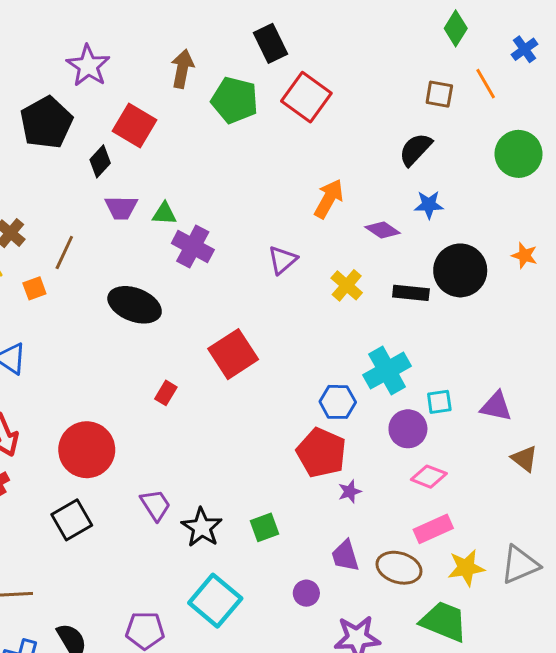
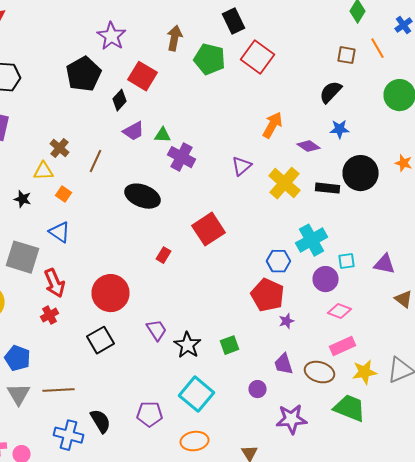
purple trapezoid: (121, 208) -> (134, 131), turned -30
yellow cross: (347, 285) -> (284, 183), size x1.5
orange square: (34, 288) -> (64, 194), moved, turned -35

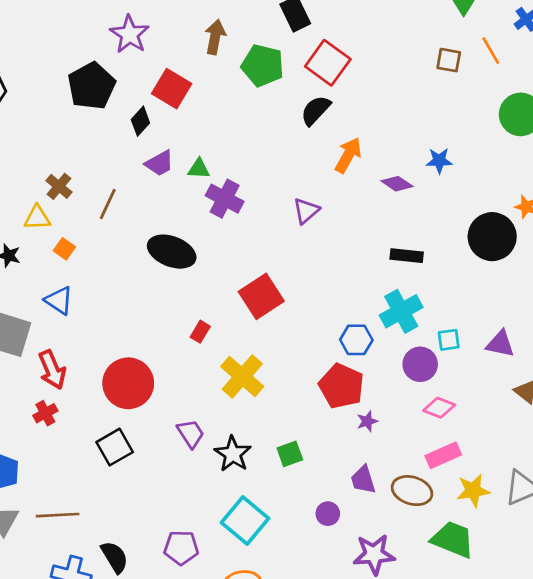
black semicircle: (330, 92) -> (316, 110), moved
black circle: (360, 173) -> (492, 237), moved
yellow cross: (284, 183) -> (242, 376), moved
black rectangle: (328, 188) -> (407, 256), moved

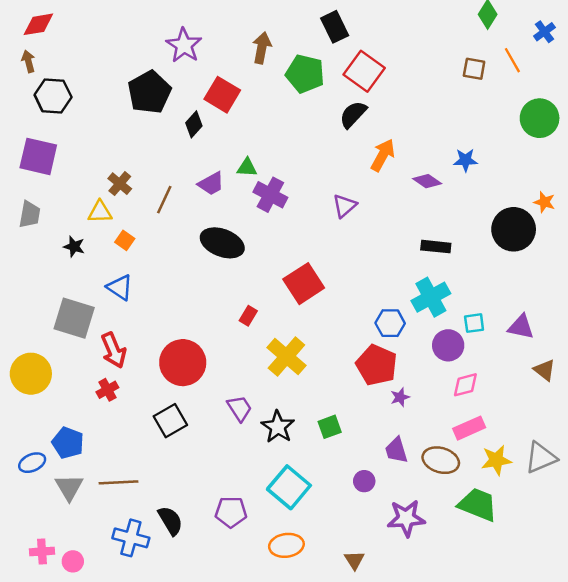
purple trapezoid: (159, 163) -> (211, 184), moved
pink diamond: (439, 408) -> (465, 385), turned -36

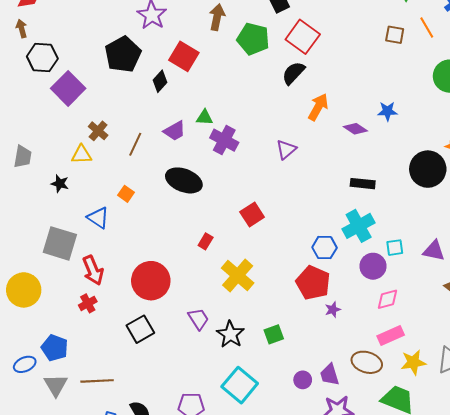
purple square: (38, 156) -> (68, 88), moved, turned 32
orange square: (125, 240) -> (126, 194), moved
red square: (304, 284) -> (252, 215), size x0.7
purple trapezoid: (396, 450) -> (330, 375), moved

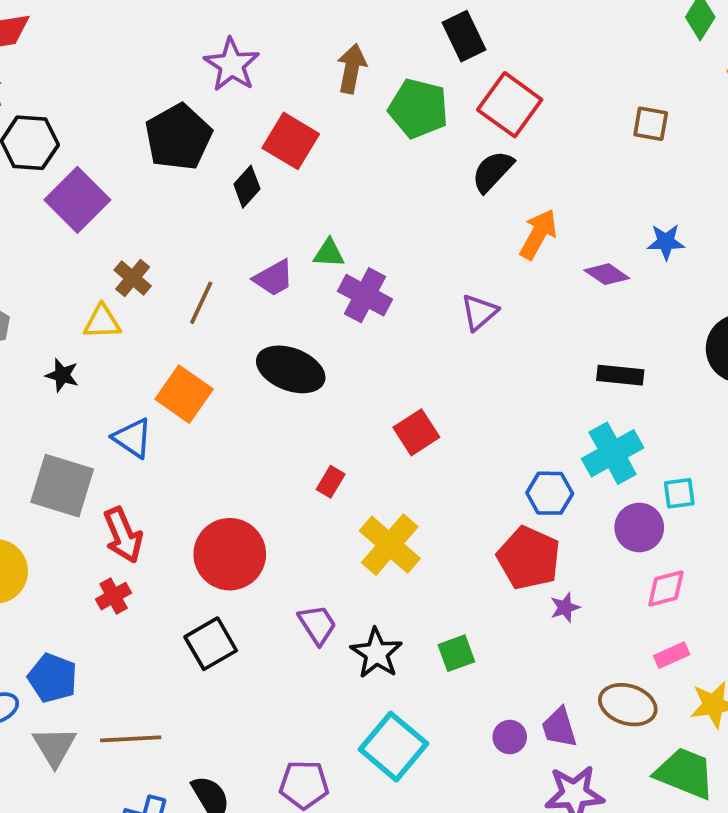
brown square: (395, 35) -> (651, 124), moved
orange square: (126, 194) -> (184, 394), size x1.8
pink rectangle: (391, 335) -> (672, 655), size x0.7

